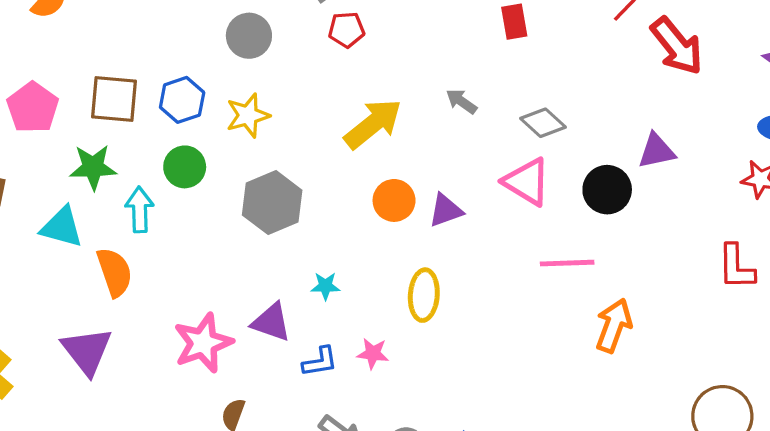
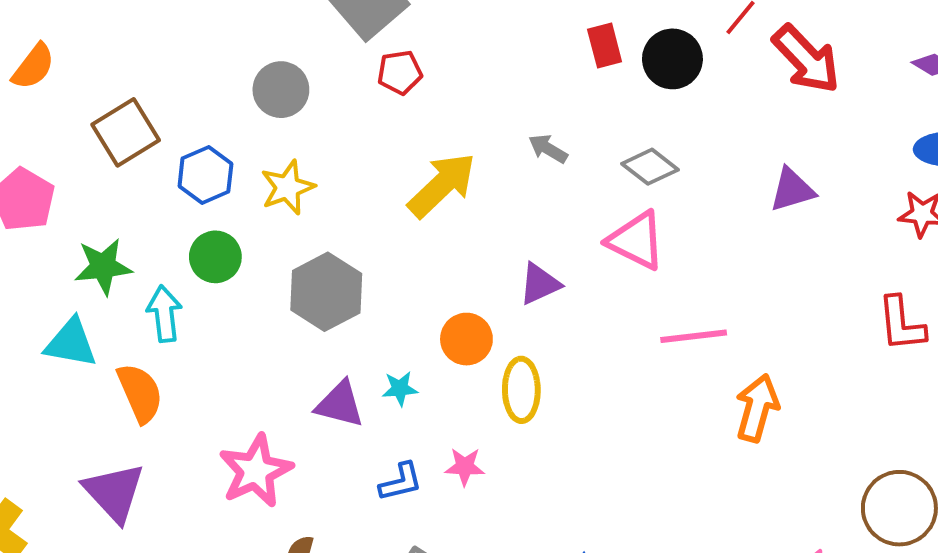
brown square: (114, 99) -> (126, 132), moved, turned -32
black circle: (607, 190) -> (672, 59), moved
orange circle: (394, 200) -> (466, 339), moved
purple triangle: (271, 322) -> (340, 404), moved

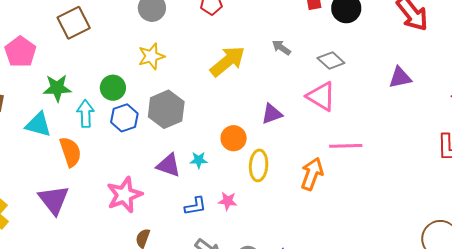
blue hexagon: (205, 175) -> (124, 118), moved
orange arrow: (757, 408) -> (312, 174), moved

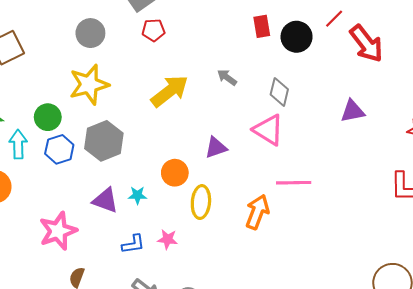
yellow star: (151, 56) -> (89, 85), size x1.4
gray diamond: (331, 60) -> (279, 92), turned 60

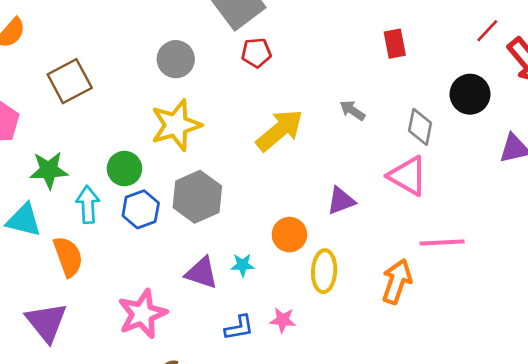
black circle: (297, 37) -> (470, 94), moved

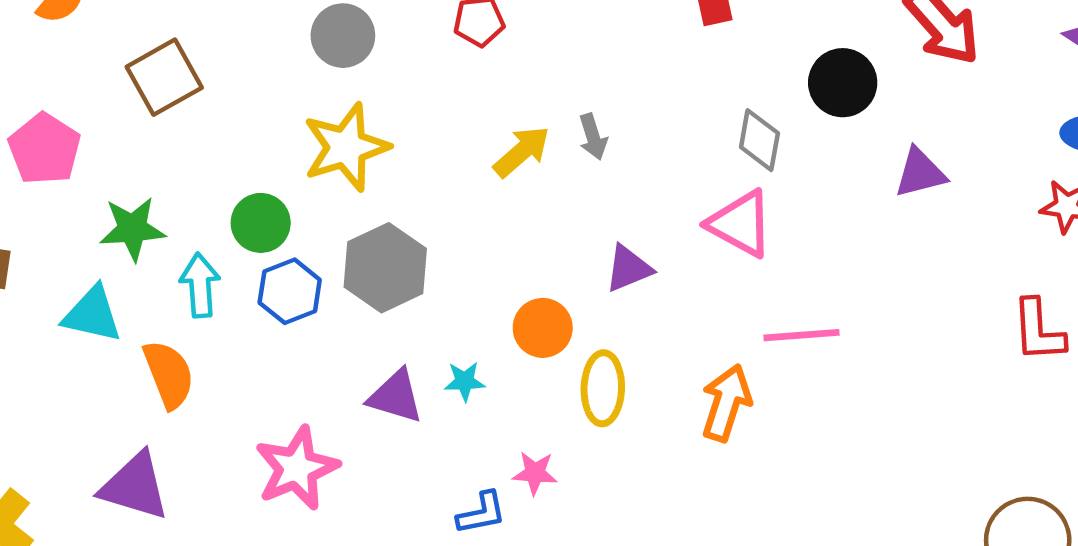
gray arrow: (352, 110) -> (593, 137), moved, turned -140
yellow arrow: (280, 130) -> (522, 152), size x0.7
purple triangle: (46, 322) -> (135, 486), turned -33
blue L-shape: (239, 328) -> (482, 513), moved

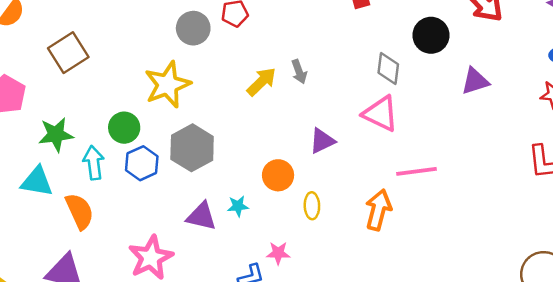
gray circle: (343, 36) -> (193, 28), moved
yellow ellipse: (603, 388) -> (312, 206), size x0.7

